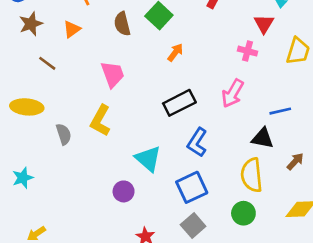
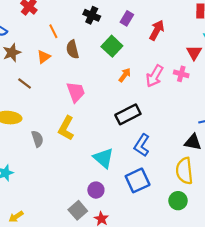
brown semicircle: (122, 24) -> (73, 49), moved
pink arrow: (233, 93) -> (155, 76), moved
purple circle: (124, 191) -> (96, 190), moved
gray square: (193, 226) -> (78, 210), moved

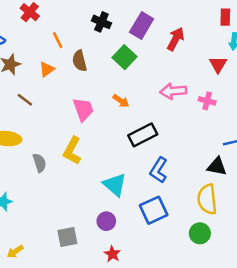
purple rectangle: (127, 18) -> (142, 26), size x1.5
pink cross: (181, 74) -> (207, 101), moved
orange arrow: (125, 75) -> (121, 101), moved, turned 88
pink arrow: (155, 76) -> (173, 91), turned 55
gray square: (78, 210) -> (67, 237), moved, turned 30

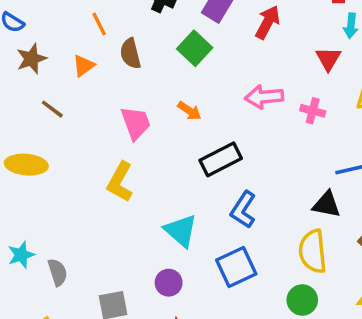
gray semicircle: (39, 163) -> (58, 272), moved

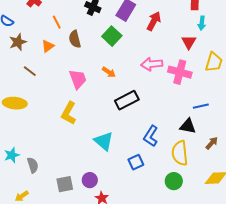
pink cross: (313, 111) -> (180, 72), size x1.6
blue L-shape: (243, 210) -> (151, 136), moved
blue square: (236, 267) -> (136, 162), size x0.7
purple circle: (169, 283) -> (90, 180), moved

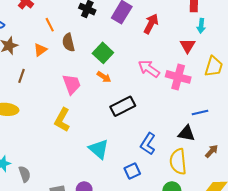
green square: (112, 36) -> (103, 53), moved
pink arrow: (152, 64) -> (149, 69), turned 40
brown line: (30, 71) -> (21, 76), turned 72

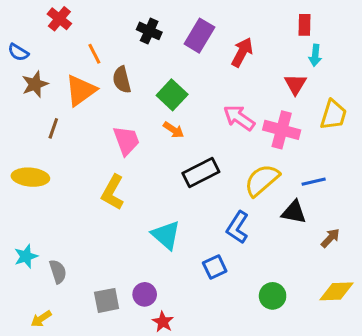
orange triangle: (40, 50) -> (81, 90), size x1.6
yellow semicircle: (178, 162) -> (262, 180), moved, turned 55

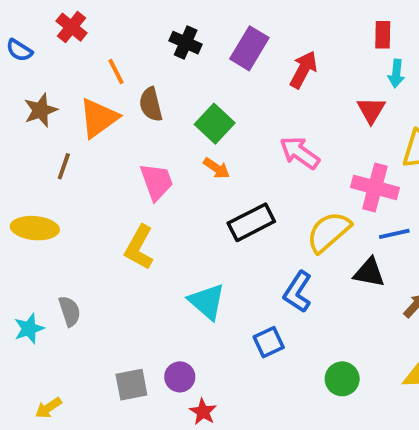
blue semicircle: (18, 52) -> (19, 50), moved
pink cross: (282, 130) -> (375, 187), moved
gray semicircle: (58, 272) -> (70, 311), moved

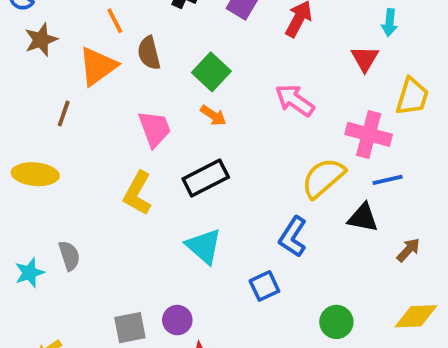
brown star: (41, 110) -> (41, 40), moved
black rectangle: (251, 222) -> (206, 178), moved

